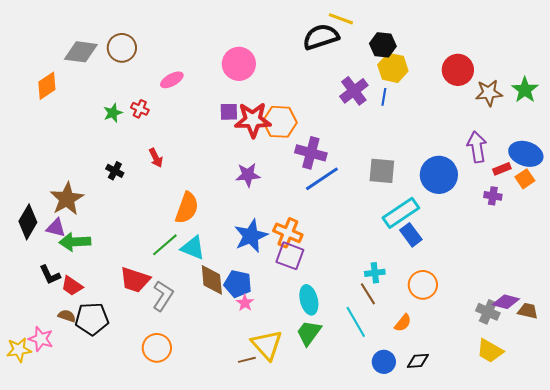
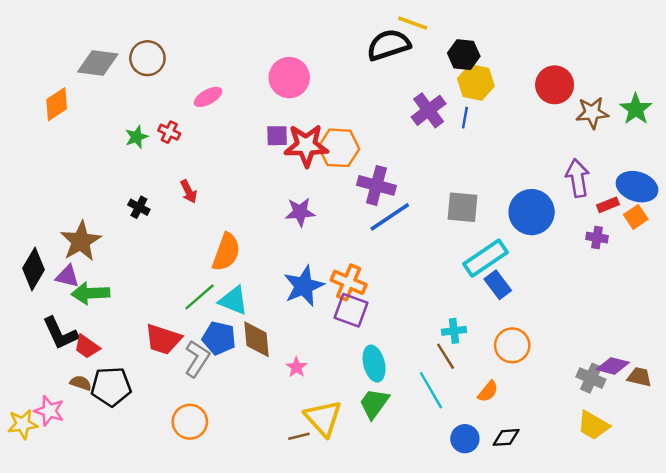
black L-shape: (50, 275) -> (60, 333), size x1.4
blue pentagon: (238, 284) -> (219, 338), moved

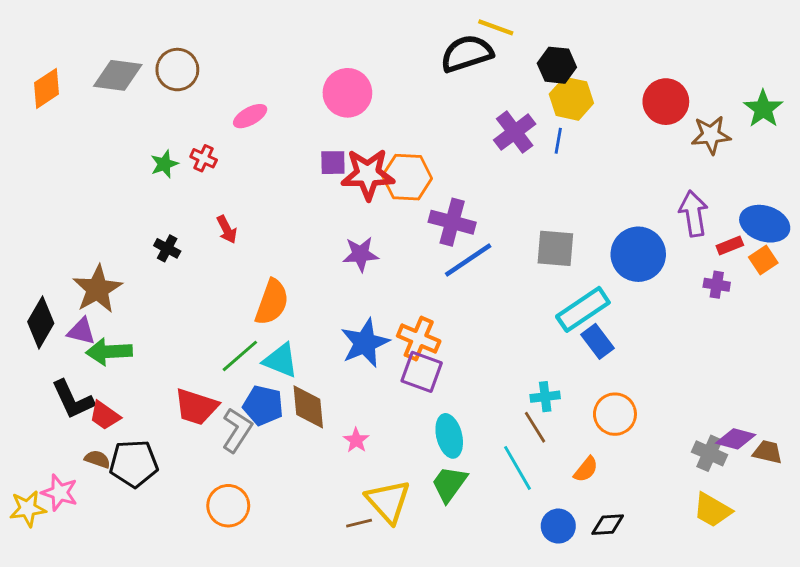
orange diamond: (57, 104) -> (47, 88), moved
green star: (636, 109) -> (763, 109), moved

